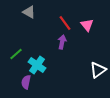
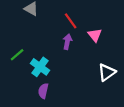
pink triangle: (87, 25) -> (95, 35), moved
purple semicircle: (26, 82) -> (43, 91), moved

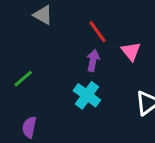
cyan cross: (40, 67) -> (87, 95), moved
purple semicircle: (43, 91) -> (29, 127), moved

